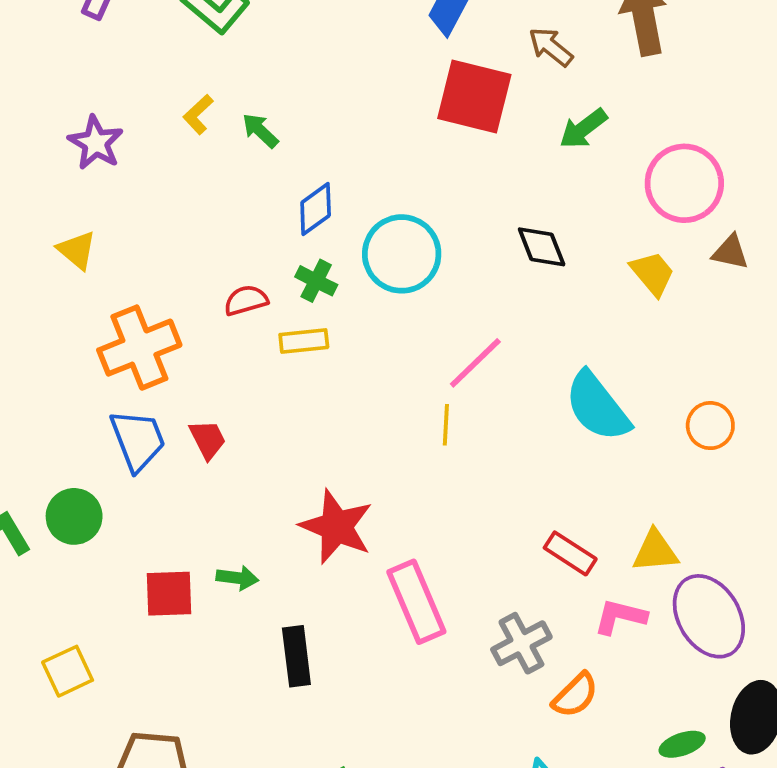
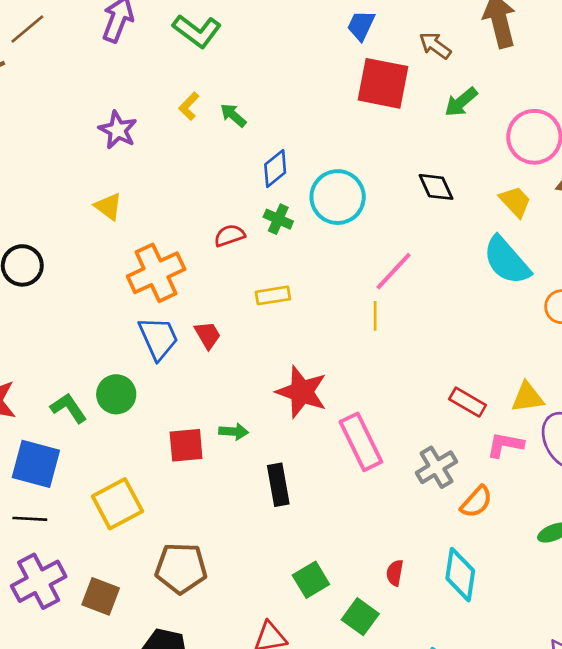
yellow rectangle: (304, 341) -> (273, 295), moved
cyan semicircle: (597, 407) -> (507, 261), moved
yellow square: (68, 671) -> (117, 504), size x1.4

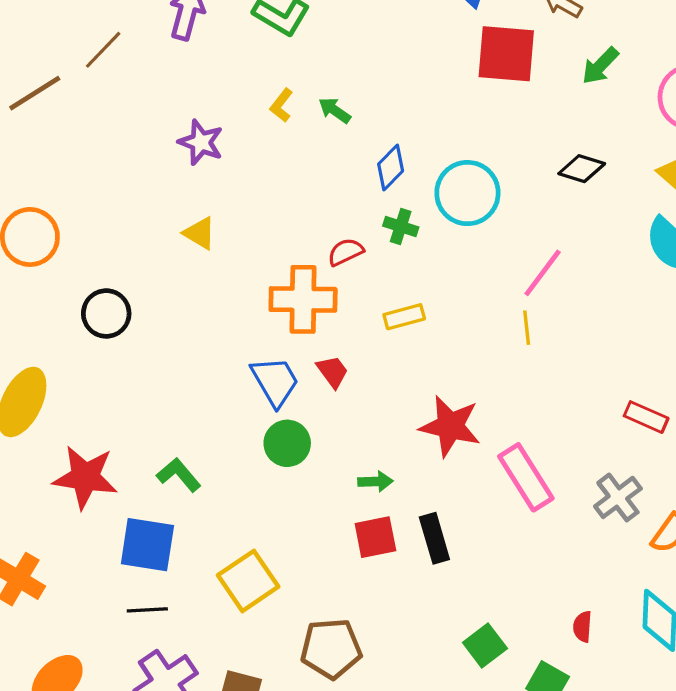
brown line: (27, 29) -> (103, 50), moved
black diamond: (436, 187) -> (582, 169), turned -42
orange cross: (156, 273) -> (303, 299), moved, turned 32
green circle: (116, 394) -> (287, 443), moved
red square: (186, 445) -> (375, 537), moved

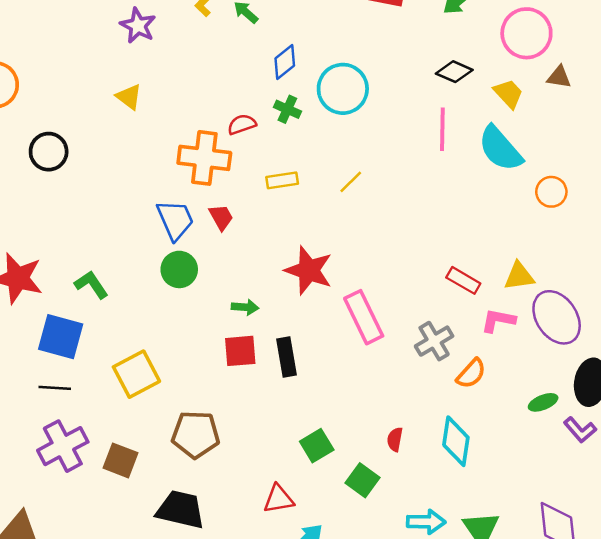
black diamond: (582, 169) -> (454, 72), moved
pink line: (543, 273) -> (442, 129), moved, turned -42
yellow line: (527, 328) -> (351, 182), moved, turned 45

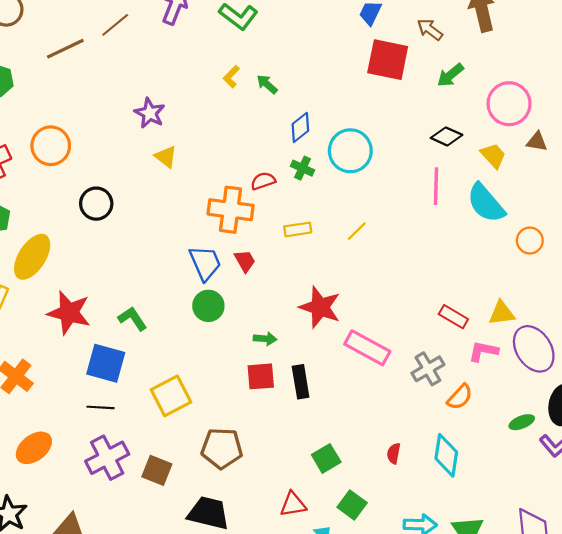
purple star: (138, 26) -> (150, 113), moved
pink rectangle: (364, 317) -> (367, 348), turned -36
green square: (363, 480) -> (352, 505), moved

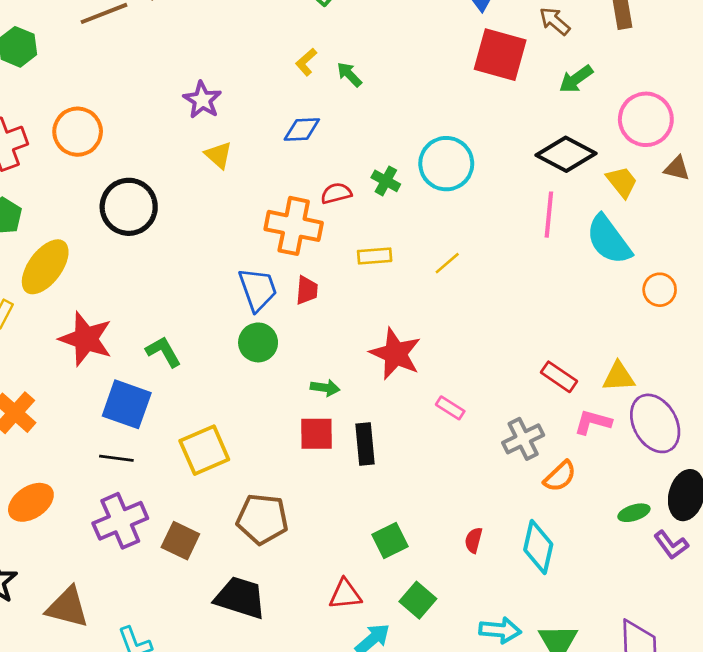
blue diamond: (300, 127) -> (302, 129), moved, turned 32
black diamond: (447, 136) -> (566, 154), size x1.5
black circle: (96, 204) -> (129, 207), size x1.4
red trapezoid: (245, 261) -> (307, 290), turned 30
pink rectangle: (367, 348) -> (450, 408), size x0.5

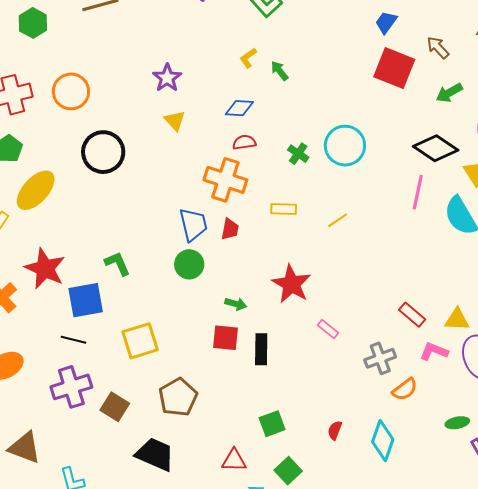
red semicircle: (336, 193) -> (244, 142), moved
red star: (86, 339) -> (45, 269), moved
blue square: (127, 404) -> (86, 300), turned -36
brown pentagon: (262, 519) -> (178, 397), turned 30

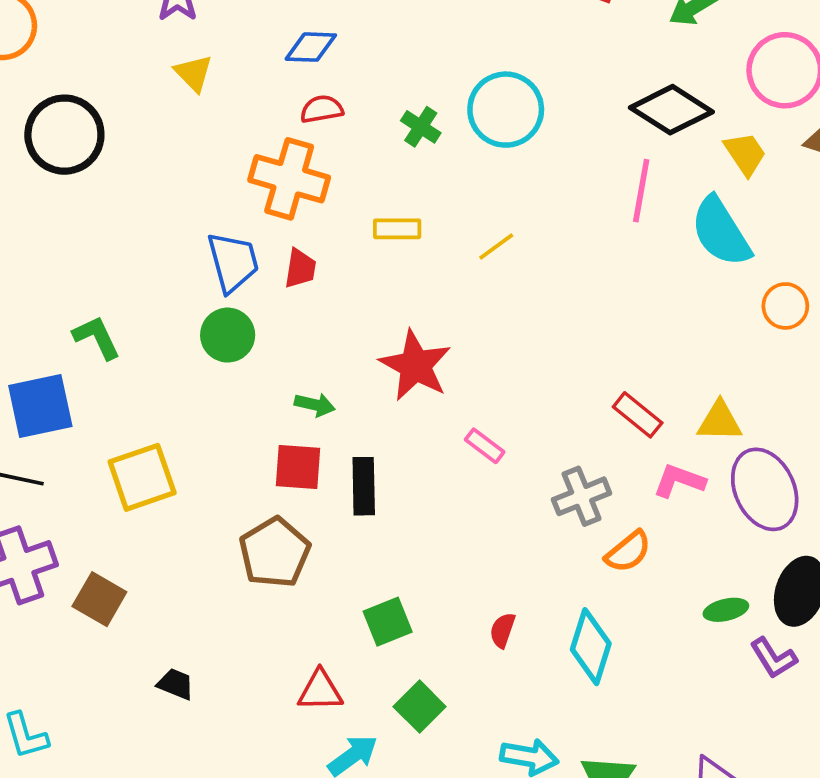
brown pentagon: (178, 397) -> (275, 553), moved
black trapezoid: (155, 454) -> (176, 684), size x0.5

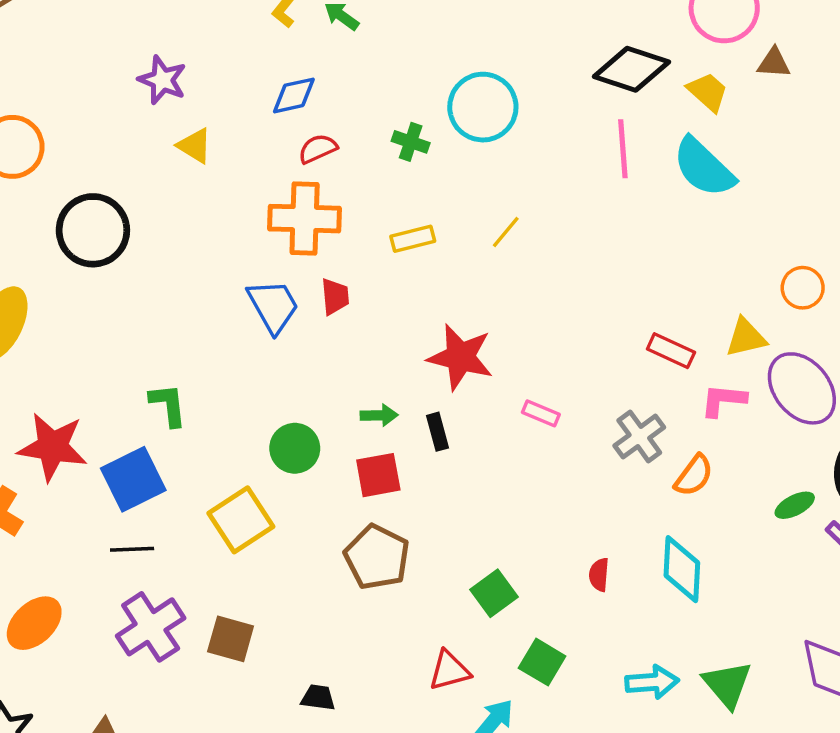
orange circle: (785, 306) -> (803, 288), moved
green circle: (228, 335) -> (295, 448), moved
green L-shape: (97, 337) -> (168, 405), turned 33
black rectangle: (364, 486) -> (438, 432), moved, size x0.7

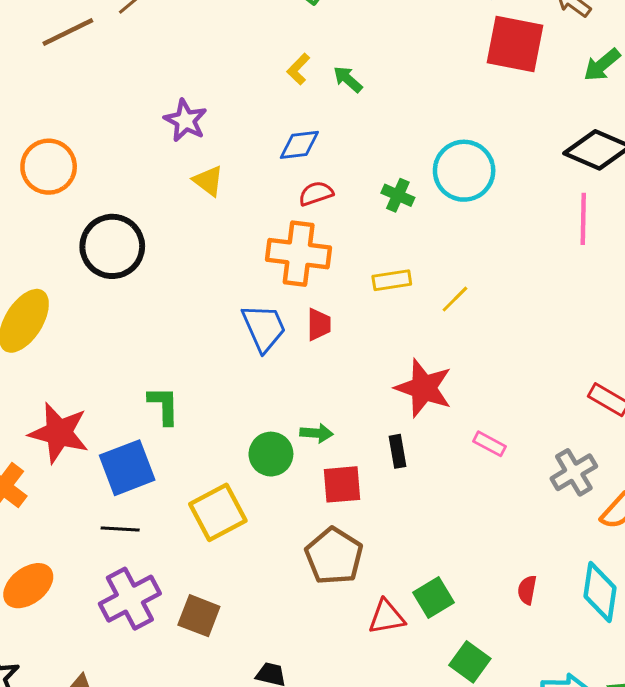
yellow line: (506, 232) -> (455, 299), moved
green arrow: (379, 415) -> (316, 433), moved
red triangle: (449, 671) -> (387, 617), moved

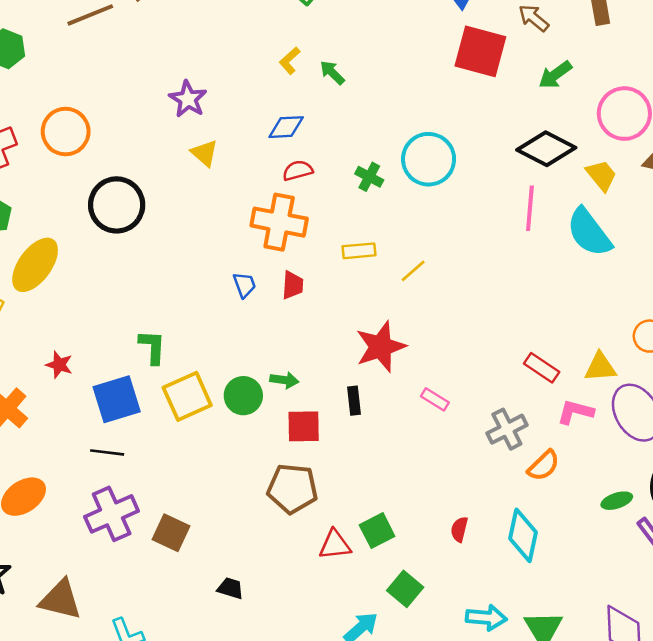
blue trapezoid: (264, 328) -> (244, 285), size x0.6
red star: (424, 388) -> (381, 347), turned 30
red star: (59, 433) -> (59, 365), size x0.5
yellow square: (218, 512) -> (187, 396), moved
brown pentagon: (334, 556) -> (292, 489), turned -30

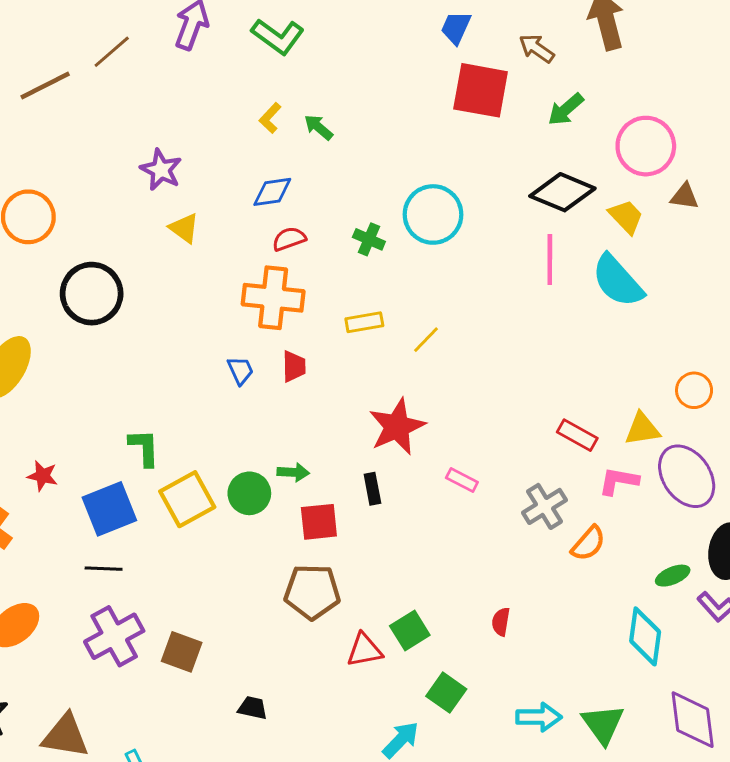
cyan diamond: (523, 535) -> (645, 636), moved

